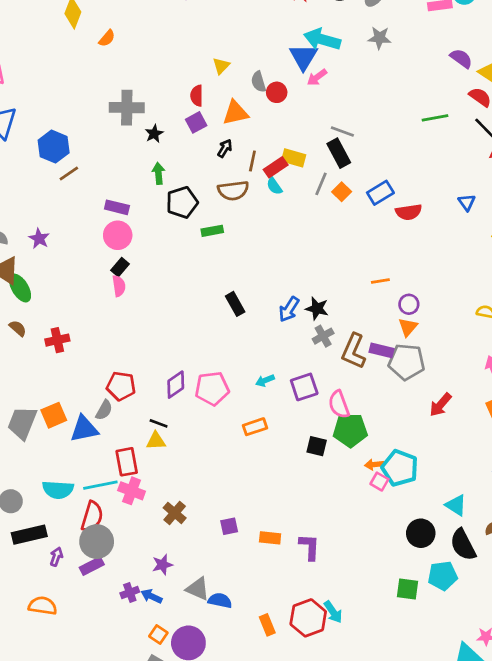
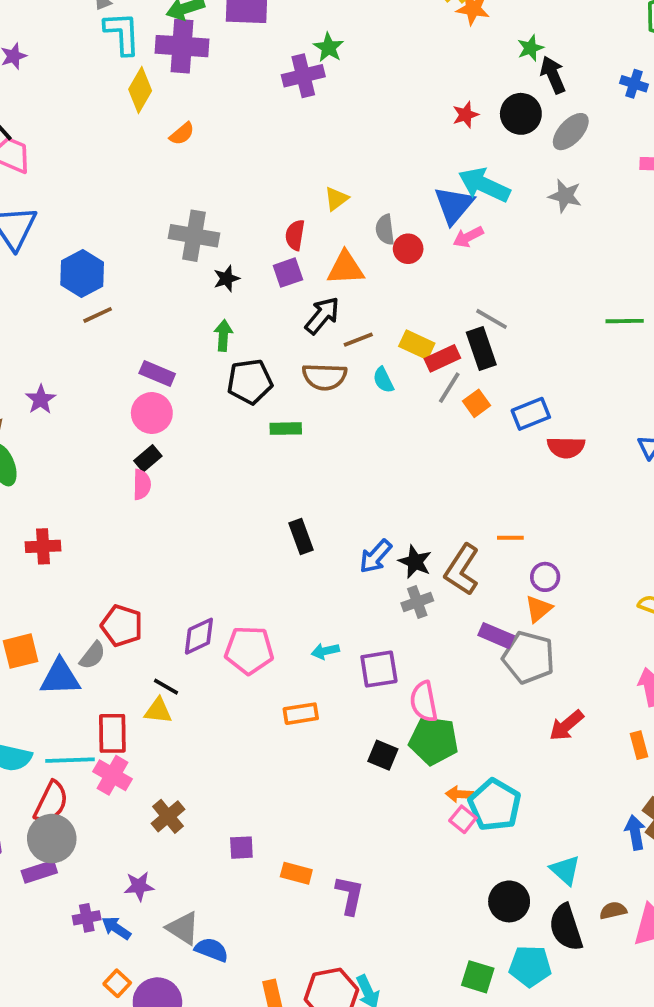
black arrow: (225, 148) -> (322, 316), size x1.5
brown line: (252, 161) -> (358, 340), turned 48
red rectangle: (276, 167) -> (442, 358), moved
brown L-shape: (354, 351) -> (462, 570), moved

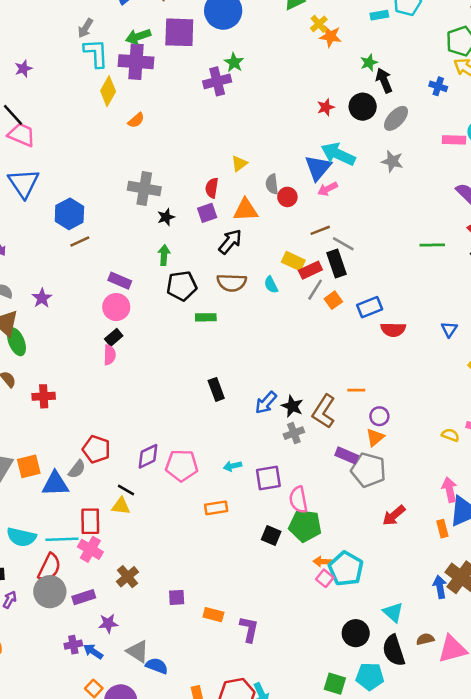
brown line: (358, 340) -> (320, 230), moved
purple rectangle: (39, 872) -> (84, 597), moved

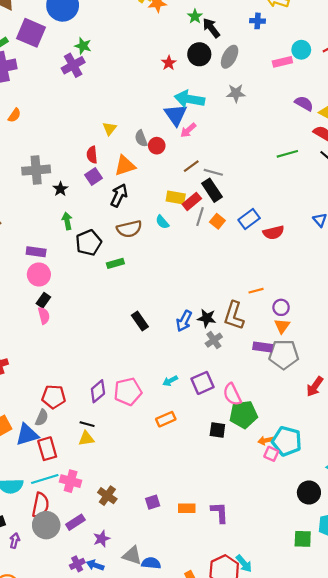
purple square: (179, 32) -> (31, 33), turned 36
red rectangle: (90, 521) -> (47, 449), moved

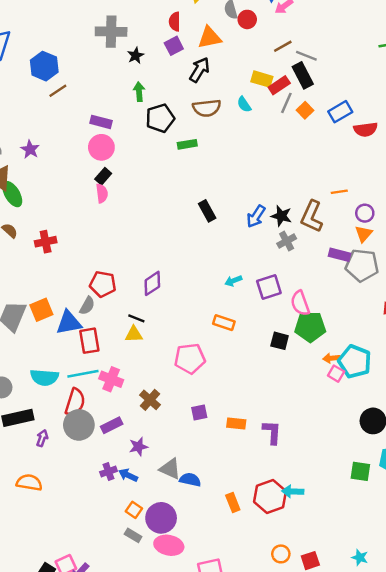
pink pentagon: (128, 392) -> (190, 359), moved
orange rectangle: (166, 419) -> (224, 323), turned 36
cyan arrow: (244, 564) -> (293, 491), turned 126

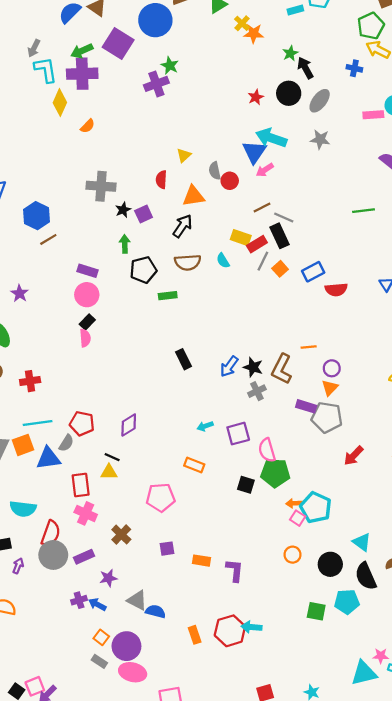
purple square: (174, 46) -> (144, 214), moved
red rectangle: (89, 341) -> (81, 485), moved
cyan line: (83, 374) -> (38, 423), moved
orange circle: (281, 554) -> (293, 555), moved

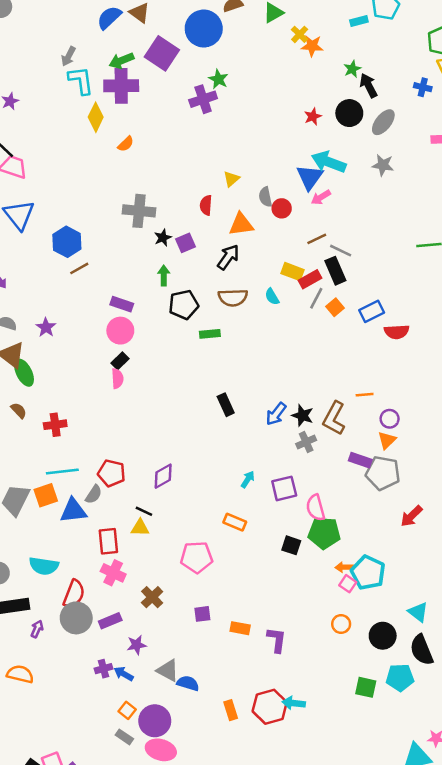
cyan arrow: (205, 426) -> (248, 479), turned 140

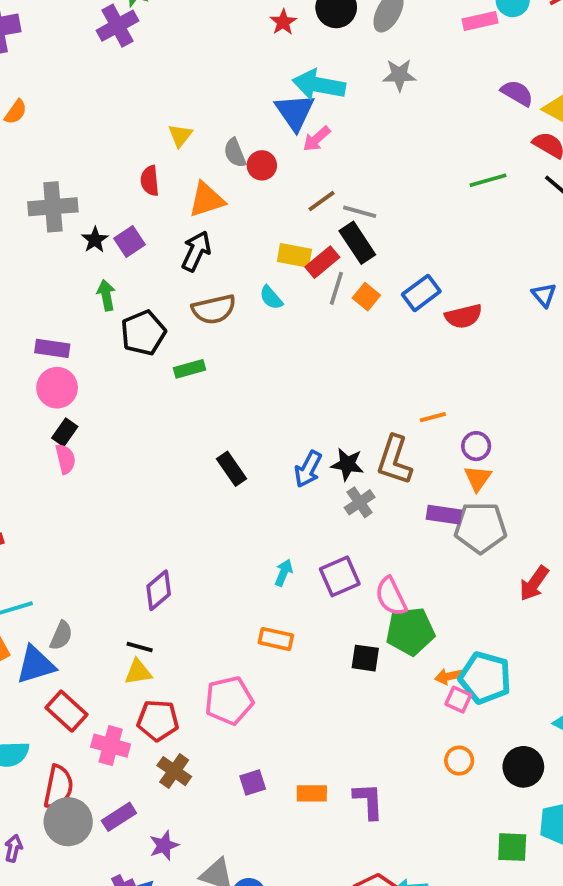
red pentagon: (112, 473) -> (158, 720), moved
red rectangle: (108, 541) -> (66, 711), moved, turned -32

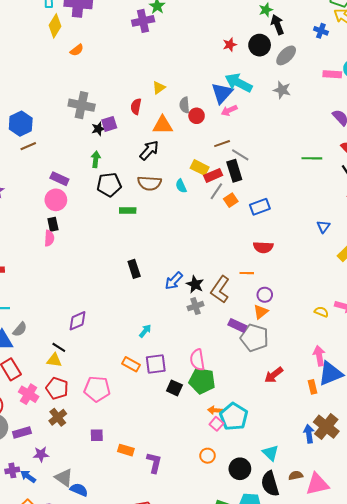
purple square: (130, 242) -> (109, 124), moved
red semicircle: (464, 316) -> (263, 247), moved
black rectangle: (65, 432) -> (53, 224), turned -64
purple square: (340, 576) -> (156, 364), moved

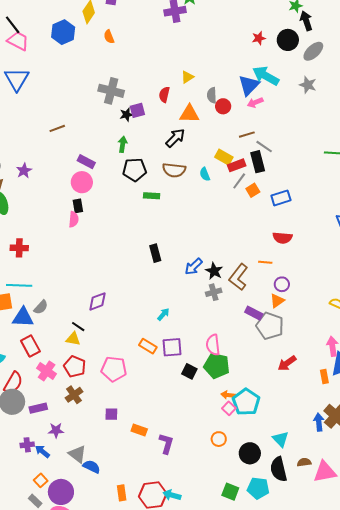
orange semicircle: (77, 50) -> (109, 37), turned 104
blue hexagon: (21, 124) -> (63, 32), moved

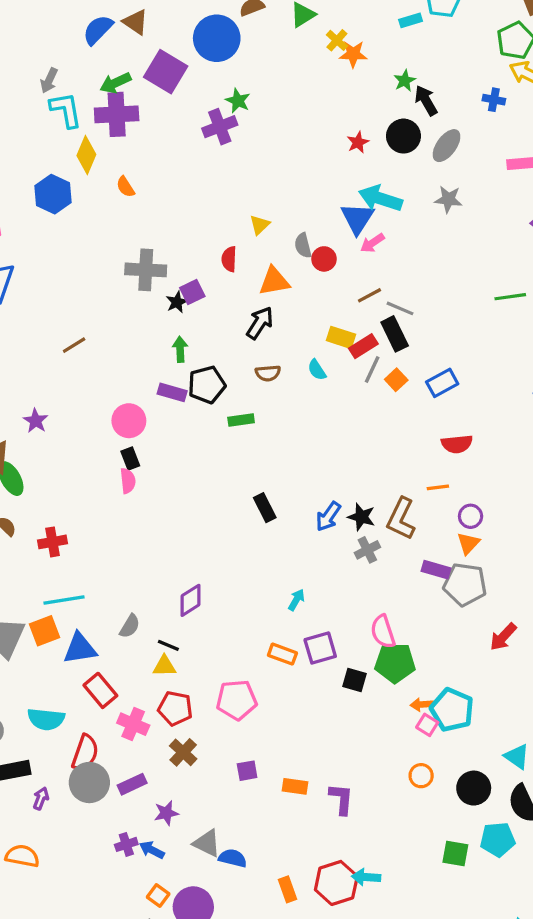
purple rectangle: (86, 162) -> (172, 392), moved
brown semicircle: (174, 170) -> (268, 373), size x0.7
gray semicircle: (41, 307) -> (130, 626), moved

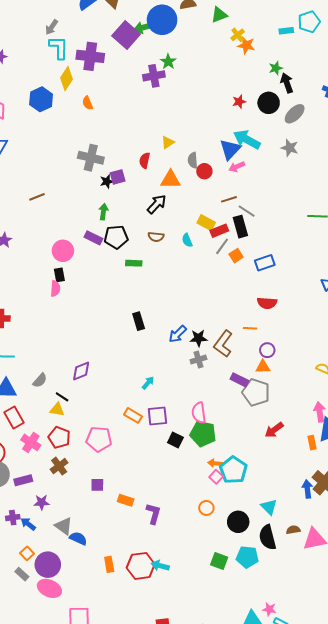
green arrow: (115, 83) -> (144, 27), moved
black star: (361, 517) -> (198, 338), turned -30
orange triangle: (468, 543) -> (263, 367), turned 35

